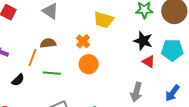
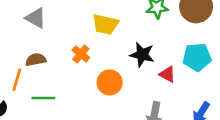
black star: (143, 41) -> (142, 55), moved
orange circle: (89, 64) -> (110, 82), moved

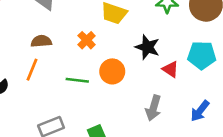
orange line: (17, 80) -> (32, 70), moved
green line: (43, 98) -> (77, 80), moved

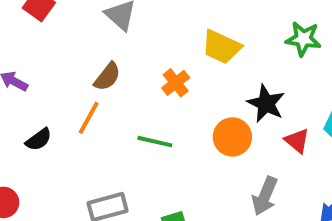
brown semicircle: (41, 41) -> (107, 77), turned 126
orange circle: (112, 71) -> (232, 137), moved

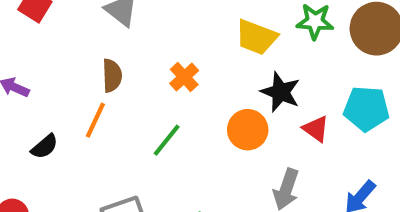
yellow trapezoid: (221, 47) -> (256, 37), moved
brown semicircle: (107, 77) -> (112, 76), turned -36
green line: (155, 142) -> (167, 140), turned -60

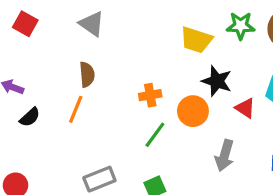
orange cross: (184, 77) -> (150, 95), moved, turned 35
green line: (167, 140) -> (155, 135), moved
black semicircle: (45, 147) -> (30, 117), moved

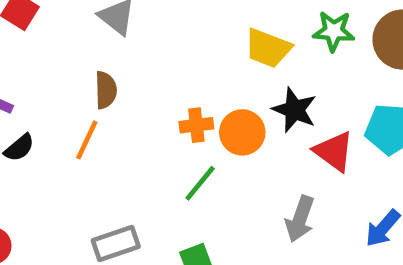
red triangle: (245, 108) -> (334, 151), size x1.4
orange circle: (193, 111) -> (242, 132), moved

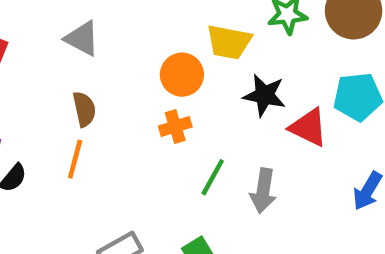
orange circle: (242, 132) -> (182, 75), moved
green line: (200, 183) -> (213, 177), moved
gray arrow: (300, 219) -> (263, 191), moved

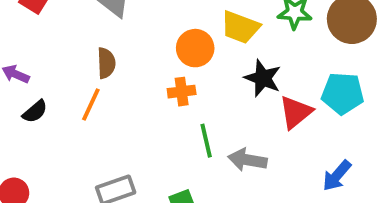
red triangle: (308, 127) -> (296, 112), turned 45
green line: (213, 177) -> (206, 141), turned -52
gray arrow: (263, 191) -> (247, 160), turned 81

